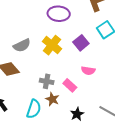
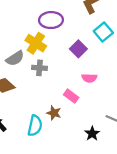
yellow cross: (52, 45) -> (36, 43), moved
gray cross: (47, 81) -> (39, 68), moved
black star: (77, 114) -> (92, 134), moved

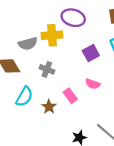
yellow cross: (36, 43) -> (52, 35), turned 36
gray cross: (39, 68) -> (47, 69), moved
cyan semicircle: (35, 126) -> (24, 97), moved

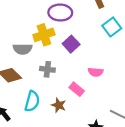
gray semicircle: (28, 44) -> (23, 49), turned 30
purple square: (91, 53) -> (71, 44), moved

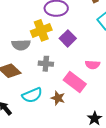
pink rectangle: (77, 89) -> (75, 82), size x1.5
cyan semicircle: (32, 101) -> (32, 95), turned 54

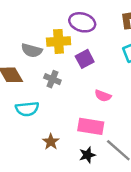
pink rectangle: (75, 82) -> (91, 126), moved, turned -45
brown star: (58, 98) -> (51, 142), moved

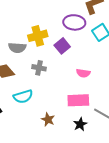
purple ellipse: (82, 22) -> (74, 22), moved

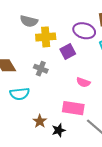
gray semicircle: (17, 48) -> (29, 21), moved
black star: (80, 124) -> (59, 130), moved

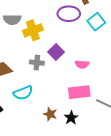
purple square: (68, 52) -> (56, 52), moved

